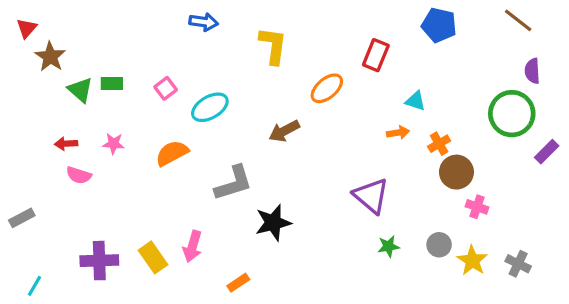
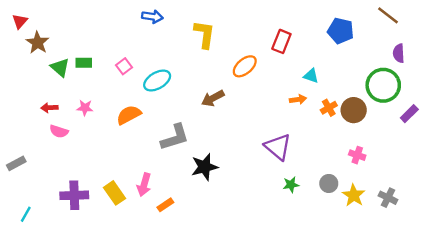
blue pentagon: (439, 25) -> (341, 31), moved
brown circle: (456, 172) -> (354, 110), moved
orange rectangle: (238, 283) -> (165, 205), moved

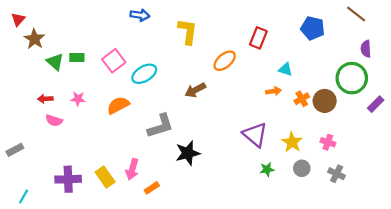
pink square: (124, 66) -> (114, 61), size x1.5
yellow star: (354, 195) -> (292, 142), moved
gray cross: (388, 198) -> (337, 174), moved

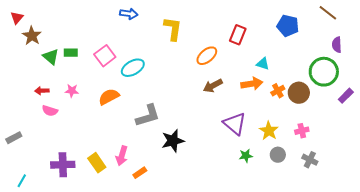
brown arrow: (195, 90) -> (213, 86), moved
orange arrow: (274, 91) -> (252, 84), size x1.5
pink cross: (328, 142) -> (302, 131), turned -32

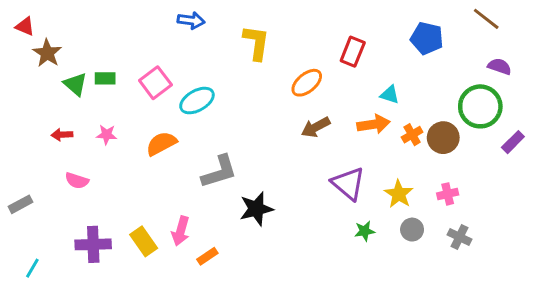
red triangle: (17, 18) -> (25, 26), turned -48
purple semicircle: (337, 45) -> (500, 66), turned 112
pink semicircle: (50, 111) -> (77, 181), moved

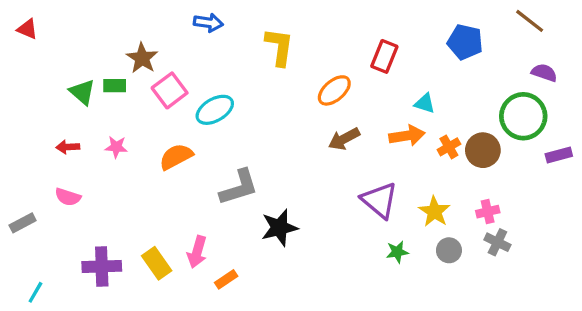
brown star: (47, 53) -> (142, 58), moved
purple rectangle: (513, 142) -> (559, 155), turned 30
pink semicircle: (77, 181) -> (68, 197), moved
gray cross: (460, 237) -> (497, 242), moved

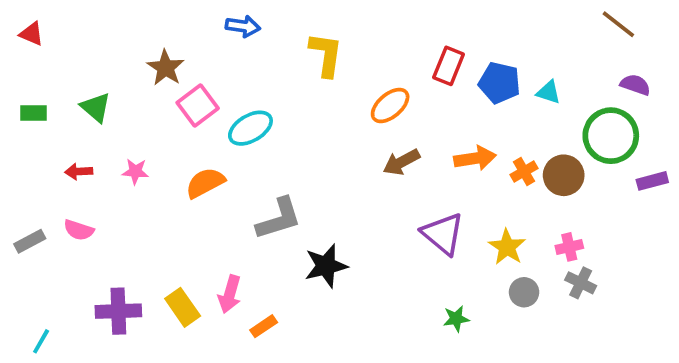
blue pentagon: (465, 42) -> (499, 83), moved
green rectangle: (115, 86) -> (33, 113), moved
cyan triangle: (425, 103) -> (549, 92), moved
gray rectangle: (23, 223) -> (30, 241), moved
green star: (397, 252) -> (456, 319), moved

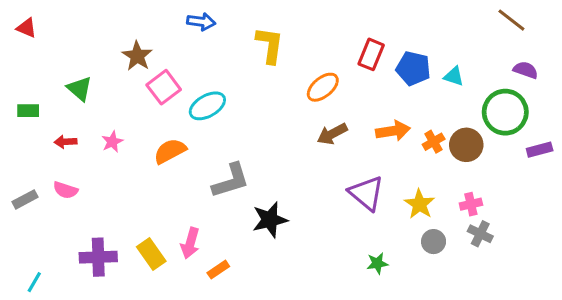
green rectangle: (33, 113) -> (28, 111), moved
pink star: (135, 172) -> (112, 142), turned -30

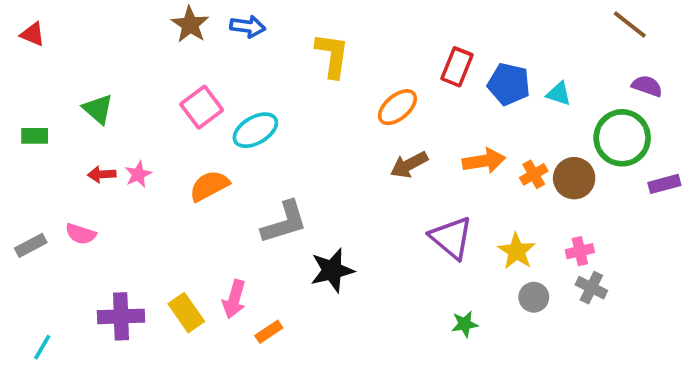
brown star: (137, 56) -> (190, 25), moved
red arrow: (65, 142) -> (102, 174), moved

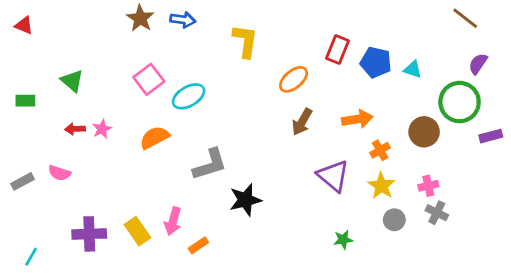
purple semicircle: (647, 86) -> (478, 64), turned -75
brown arrow: (409, 165) -> (302, 122), turned -32
orange cross: (534, 174) -> (380, 150), moved

